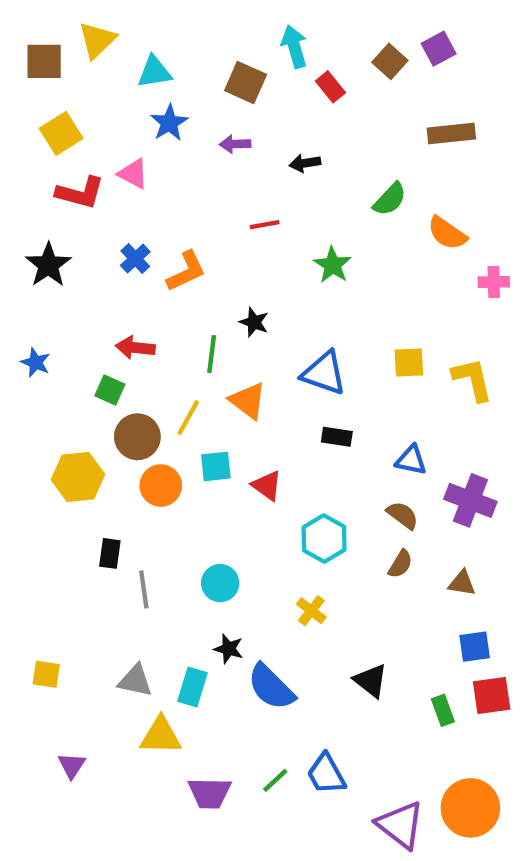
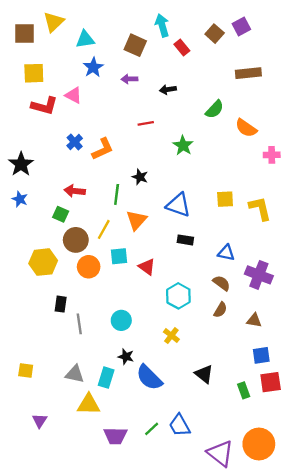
yellow square: (61, 133) -> (34, 73), turned 30
black star: (48, 265) -> (21, 164), moved
orange triangle: (248, 401) -> (136, 220), turned 35

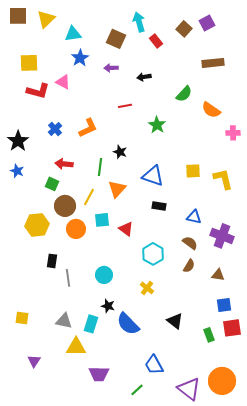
brown square: (24, 34) -> (18, 16), moved
blue cross: (75, 142) -> (55, 129), moved
green line: (152, 429) -> (137, 390), moved

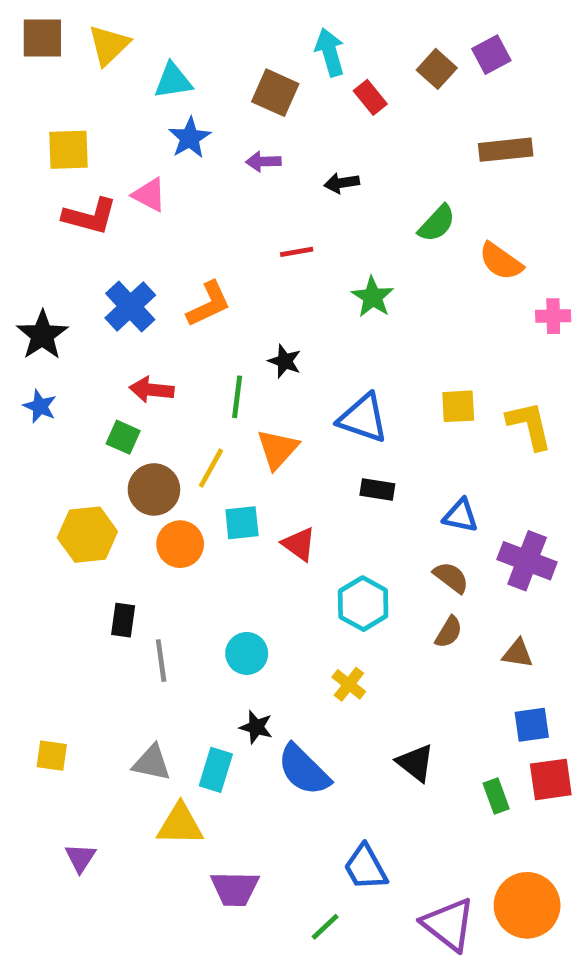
blue cross: (55, 129) -> (130, 307), size x1.5

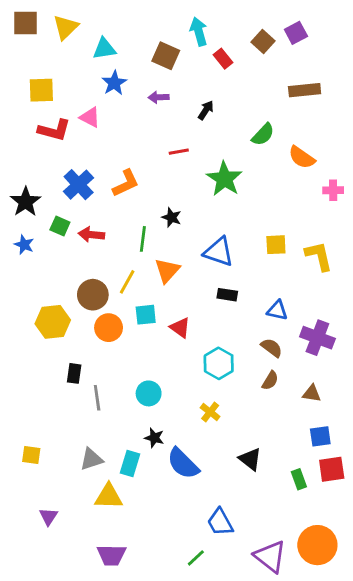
black arrow: (342, 183) -> (206, 110), turned 132
green star: (373, 297) -> (224, 179), size x1.4
green square: (123, 437) -> (60, 226), moved
gray triangle: (152, 763) -> (91, 459), turned -30
purple trapezoid: (235, 889) -> (111, 555), moved

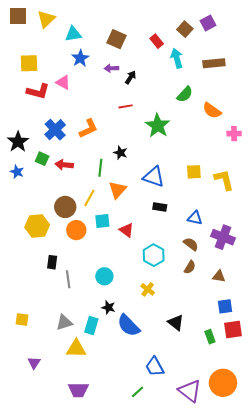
cyan arrow: (199, 31) -> (177, 58), moved
black arrow: (206, 110) -> (131, 77), moved

